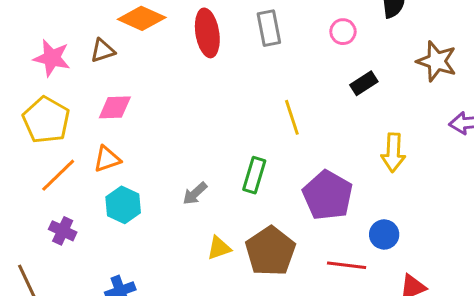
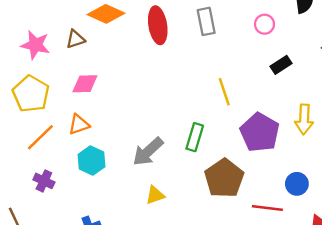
gray arrow: (195, 193) -> (148, 152), size x1.6
purple pentagon: (328, 195) -> (260, 132), moved
yellow triangle: (219, 248) -> (155, 195), moved
brown pentagon: (270, 251) -> (224, 178), moved

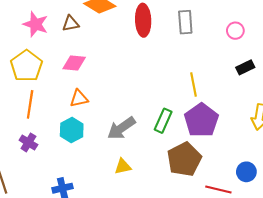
orange triangle: (79, 124) -> (79, 98), moved
purple pentagon: (260, 132) -> (201, 120), moved
orange line: (40, 137) -> (30, 104), turned -44

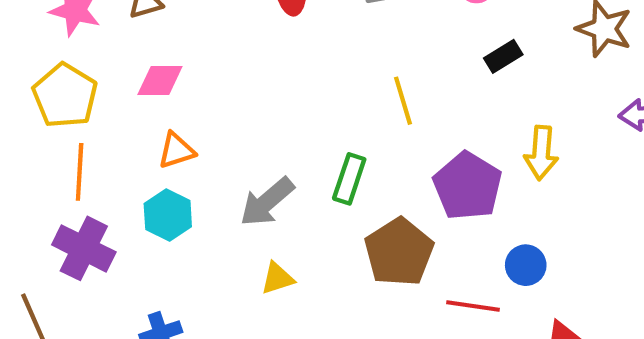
purple pentagon: (201, 120) -> (468, 186), moved
purple cross: (28, 142) -> (84, 248), size x1.6

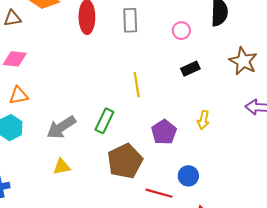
yellow arrow: (541, 153) -> (203, 120), size x0.7
purple pentagon: (468, 186) -> (164, 132), size x0.7

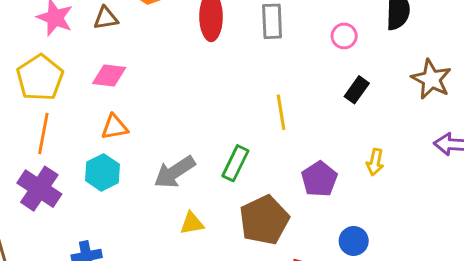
black rectangle: (190, 69) -> (357, 90), turned -30
yellow triangle: (62, 167) -> (192, 223), moved

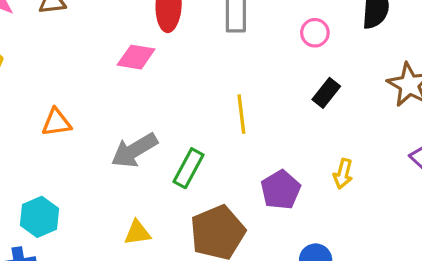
pink diamond: (109, 76) -> (136, 57), moved
cyan hexagon: (102, 172) -> (39, 217), moved
gray arrow: (175, 172) -> (134, 150), moved

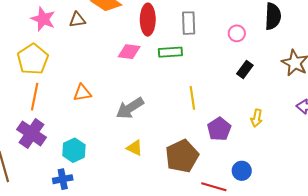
yellow line: (241, 114) -> (192, 98), moved
green rectangle: (188, 168) -> (170, 52), moved, turned 60
yellow triangle: (137, 233) -> (135, 148), moved, turned 36

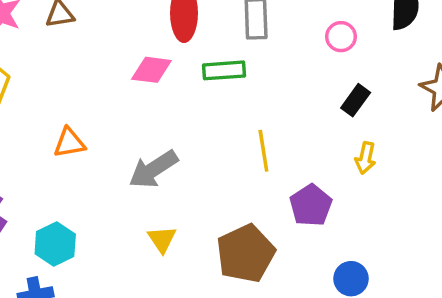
yellow arrow: (257, 118) -> (365, 158), moved
yellow triangle: (135, 148) -> (162, 239), turned 30

